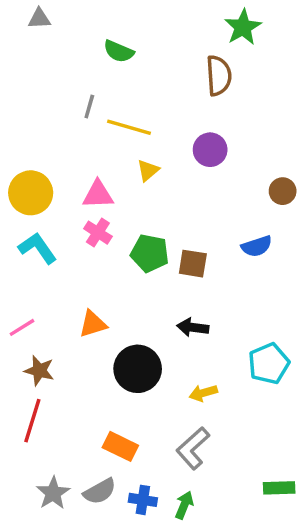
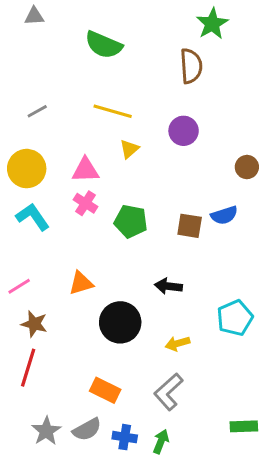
green semicircle: (119, 51) -> (104, 45), size x1.4
gray line: (89, 107) -> (37, 111), moved, turned 45
brown square: (193, 264) -> (190, 226), moved

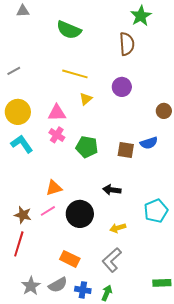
gray line: (37, 111) -> (14, 71), moved
pink line: (19, 286) -> (48, 211), moved

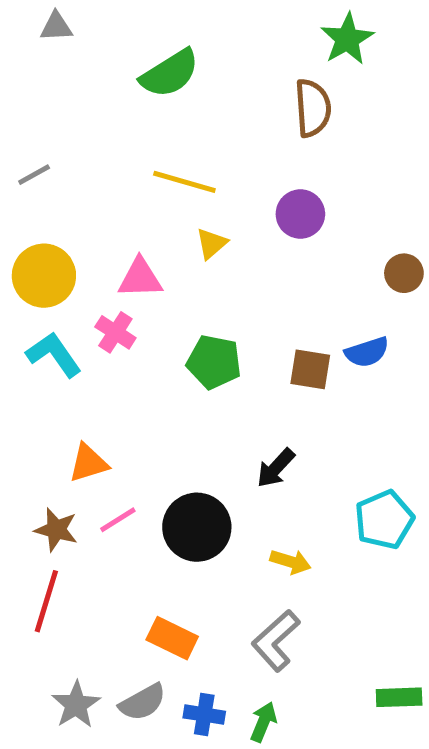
green semicircle: (69, 30) -> (170, 73), turned -55
pink cross: (57, 135) -> (115, 332), moved
orange triangle: (54, 188) -> (88, 463), moved
black arrow: (112, 190) -> (276, 468), turned -54
yellow arrow: (118, 228) -> (291, 562), turned -147

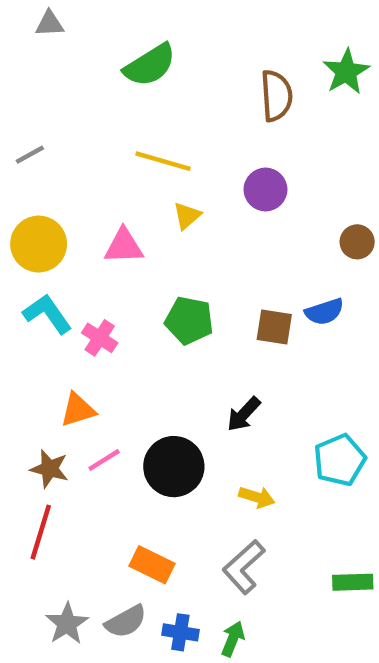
green star: (347, 39) -> (346, 72), moved
pink cross: (115, 332) -> (100, 338), moved
green rectangle: (399, 697) -> (353, 582), moved

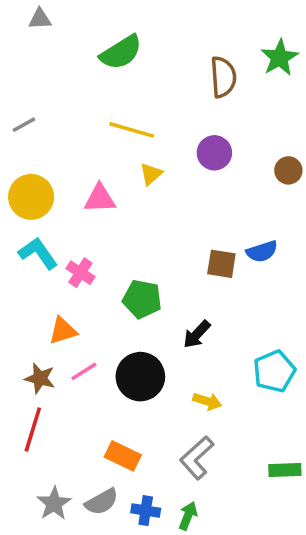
brown circle: (357, 242) -> (288, 170), moved
green pentagon: (189, 320) -> (142, 299), moved

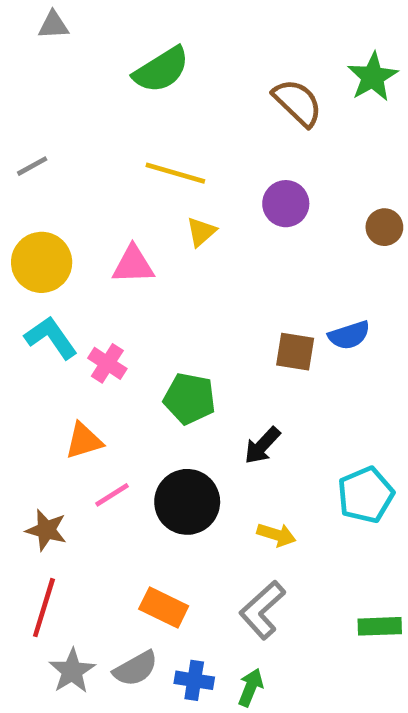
brown semicircle: (223, 77) -> (298, 103), turned -42
brown star: (40, 378) -> (46, 530), moved
red line: (33, 429) -> (44, 608), moved

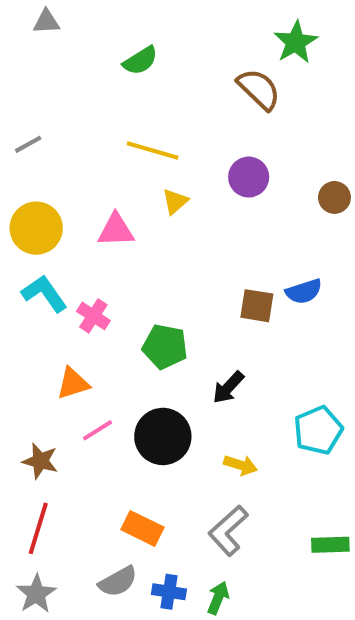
green semicircle: (161, 70) -> (140, 61), size x0.7
green star: (373, 77) -> (296, 42), moved
gray star: (72, 671) -> (36, 594), moved

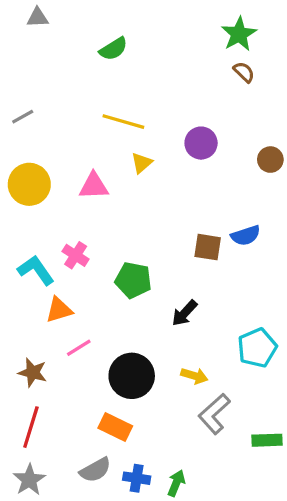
brown semicircle: (259, 89) -> (244, 72), moved, size x0.6
cyan L-shape: (44, 293) -> (36, 270), moved
black circle: (163, 436) -> (132, 376), moved
gray L-shape: (228, 530) -> (214, 414), moved

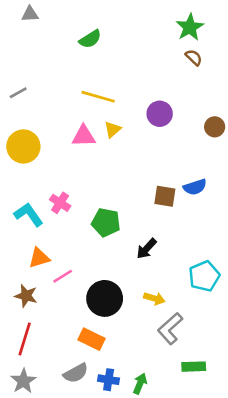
pink triangle: (94, 186) -> (84, 136), moved
orange triangle: (59, 310) -> (39, 258), moved
green rectangle: (267, 440) -> (194, 367), moved

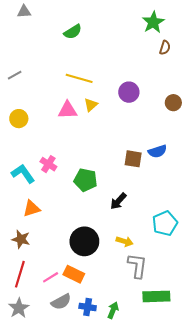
brown semicircle: (194, 57) -> (165, 48), moved, turned 64
yellow circle: (23, 146) -> (19, 119), size x0.7
pink line: (63, 276) -> (51, 277), moved
gray L-shape: (170, 329) -> (137, 266), turned 140
green rectangle: (194, 367) -> (156, 296), size x1.4

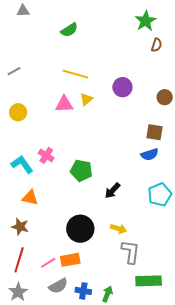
blue semicircle: (157, 151) -> (150, 154), moved
brown square: (133, 159) -> (155, 132), moved
orange triangle: (31, 209) -> (30, 198), turned 30
cyan pentagon: (165, 223) -> (160, 195), moved
orange rectangle: (74, 274) -> (70, 260), turned -36

